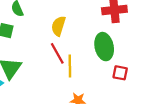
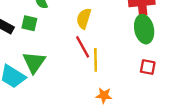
green ellipse: (104, 47) -> (144, 29), moved

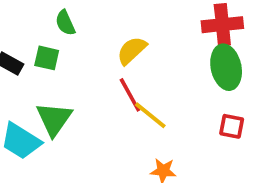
yellow semicircle: (84, 19) -> (132, 51), turned 30
yellow line: (96, 60) -> (150, 115), turned -50

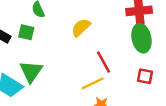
red line: (130, 95) -> (103, 62), moved
yellow line: (150, 115) -> (93, 83), moved, turned -65

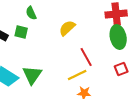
green triangle: (31, 71) -> (32, 75), moved
red square: (145, 76) -> (121, 69), turned -32

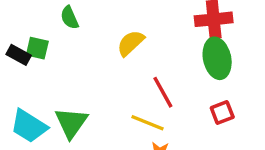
green square: (21, 32) -> (37, 48), moved
yellow line: (77, 75) -> (148, 123), turned 48

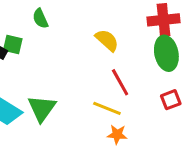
yellow semicircle: (131, 43) -> (107, 40), moved, turned 85

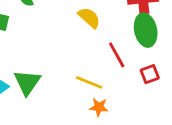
red line: (120, 82) -> (117, 55), moved

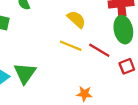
red line: (117, 55) -> (99, 50), turned -30
yellow line: (89, 82) -> (71, 46), moved

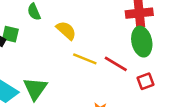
yellow semicircle: (76, 19) -> (66, 30), moved

